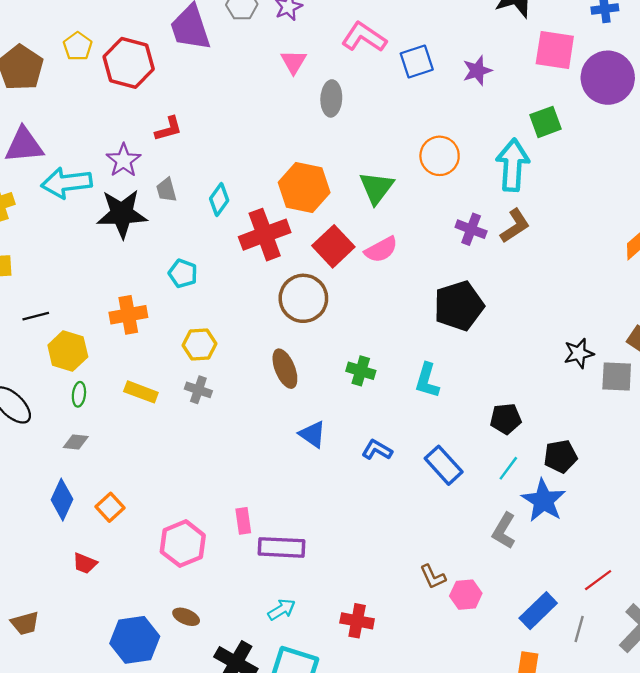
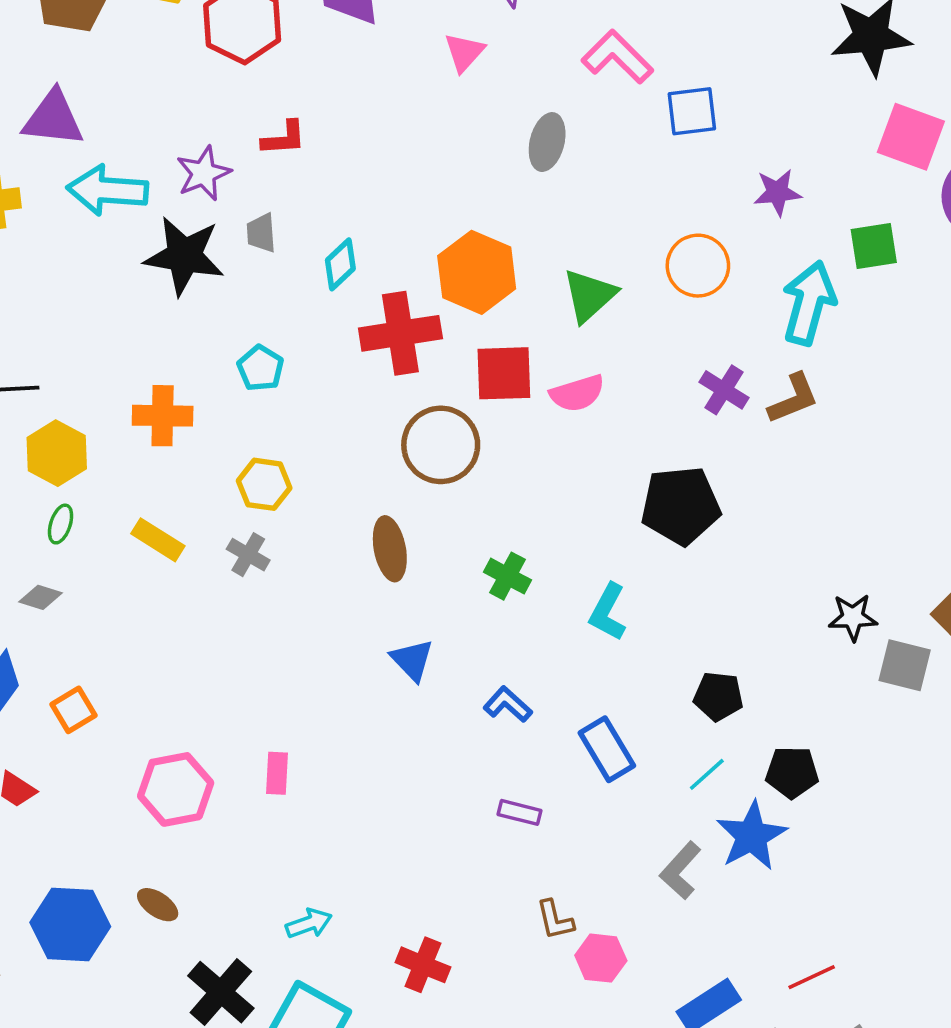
pink triangle: (294, 62) -> (464, 52), moved
purple star: (477, 71) -> (777, 192), moved
red square: (333, 246) -> (504, 373), turned 30
purple rectangle: (281, 547) -> (520, 812), moved, size x0.6

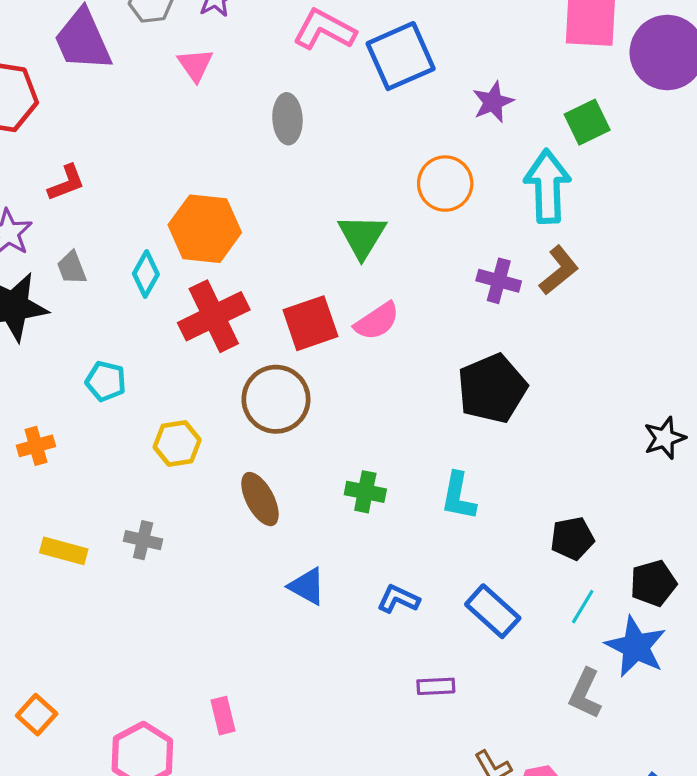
blue square: (692, 111) -> (401, 56), size x1.4
orange hexagon: (477, 272) -> (205, 229), moved
orange cross: (163, 416) -> (36, 446), size x0.7
yellow hexagon: (264, 484) -> (177, 444), moved

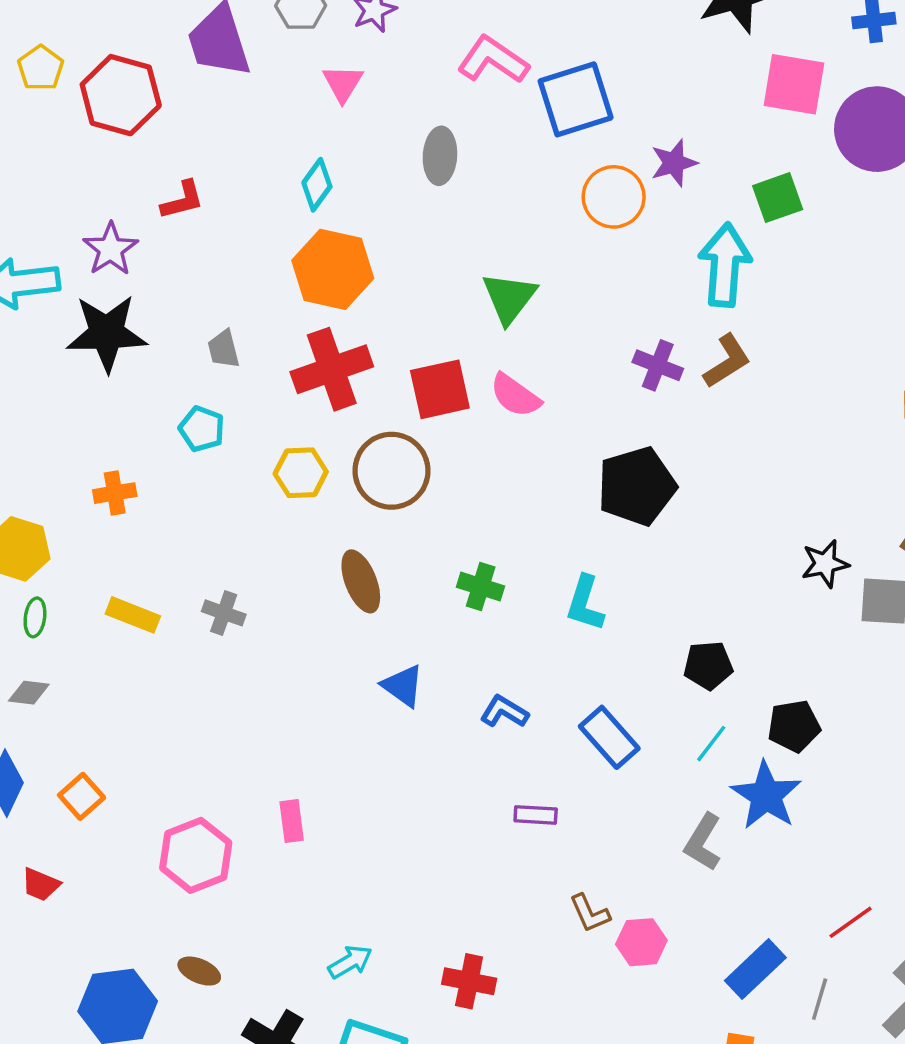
orange circle: (445, 184) -> (614, 197), moved
gray trapezoid: (72, 268) -> (224, 349), moved
cyan diamond: (146, 274) -> (317, 185), moved
pink semicircle: (377, 321) -> (515, 395), turned 63
yellow hexagon: (177, 444) -> (301, 473), moved

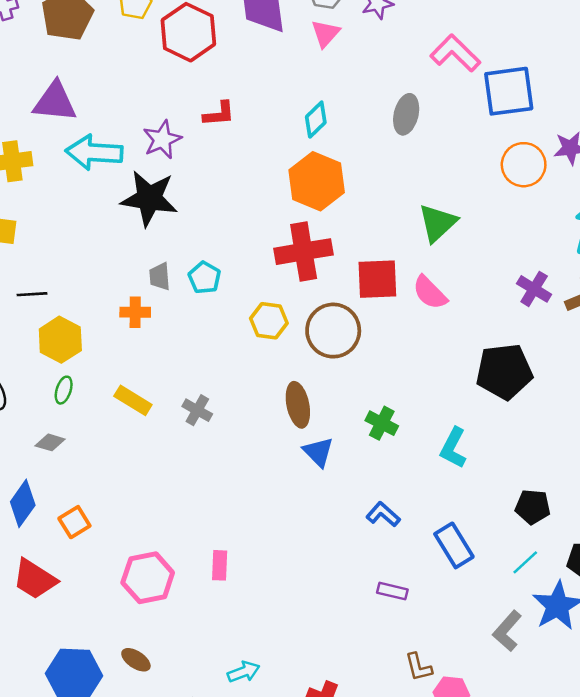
pink triangle: (343, 83) -> (325, 33), moved
gray trapezoid: (224, 349) -> (160, 276), moved
blue triangle: (403, 686) -> (318, 452), moved
red trapezoid: (41, 884) -> (35, 579), size x1.6

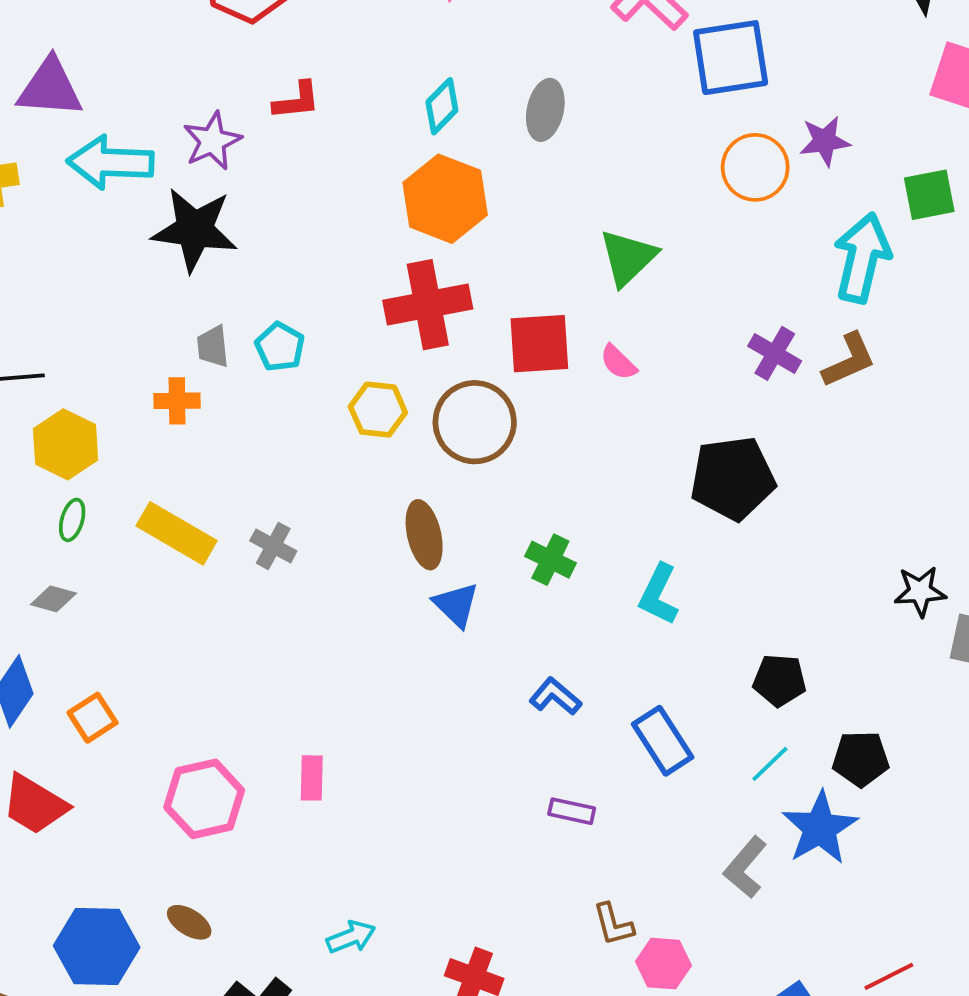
gray ellipse: (406, 114) -> (545, 110), moved
pink semicircle: (430, 293) -> (618, 362), size x0.7
yellow rectangle: (133, 400) -> (177, 533), size x1.4

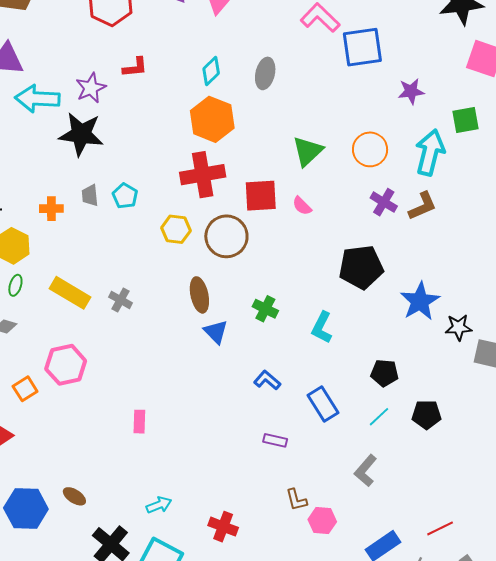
orange circle: (755, 167) -> (370, 149), moved
orange cross: (177, 401) -> (51, 209), moved
pink hexagon: (204, 799) -> (66, 365), moved
blue star: (820, 828) -> (420, 301), moved

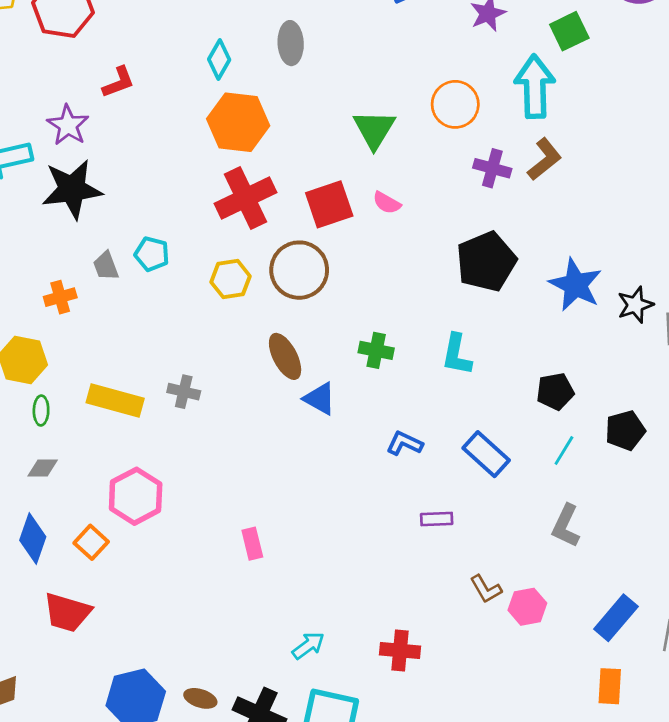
brown ellipse: (74, 496) -> (200, 698), moved

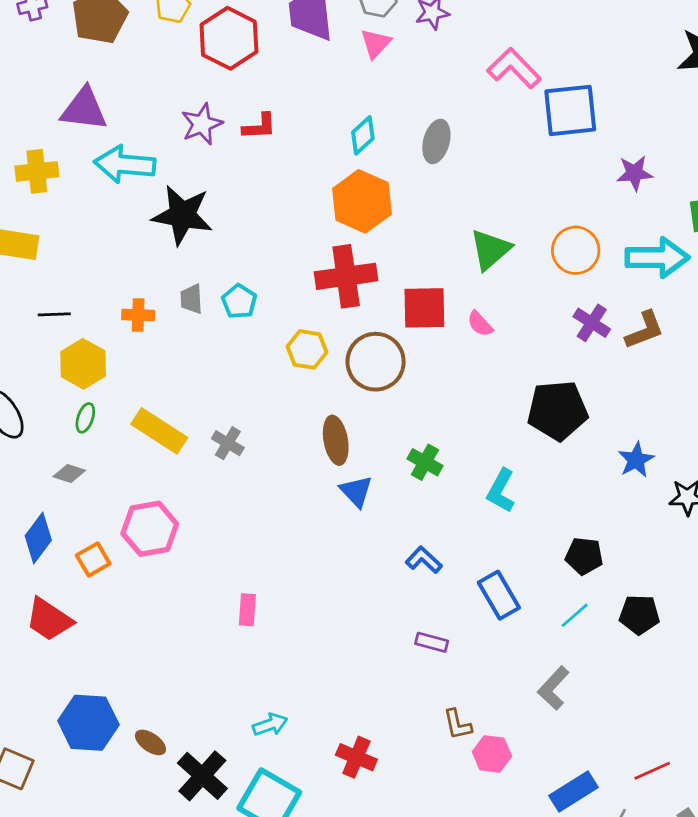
cyan arrow: (535, 87) -> (657, 258), turned 74
purple star: (68, 125) -> (202, 124), moved
blue star: (576, 285) -> (636, 460), size x0.7

